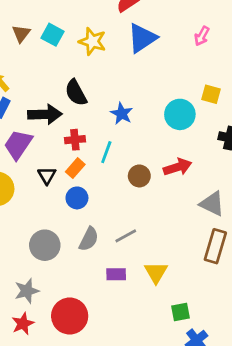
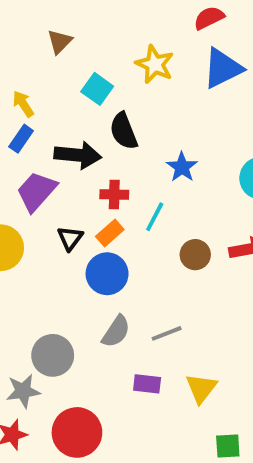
cyan square: (53, 35) -> (97, 89), moved
blue circle: (77, 198) -> (107, 274), size x1.4
gray circle: (45, 245) -> (53, 355), moved

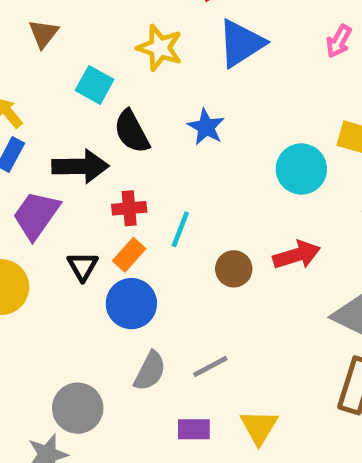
blue star: (182, 167) -> (206, 127), moved

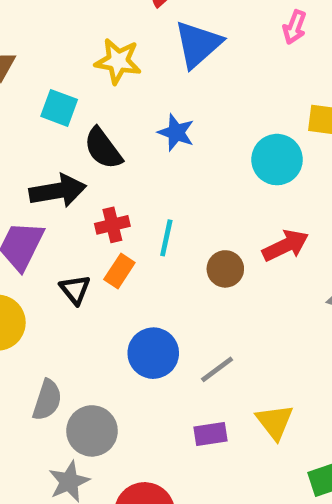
blue circle: (131, 304) -> (153, 353), moved
gray semicircle: (150, 371) -> (47, 400), moved

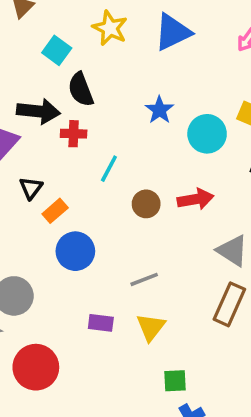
blue star: (176, 133) -> (159, 110), moved
red cross: (112, 225) -> (74, 134), moved
orange rectangle: (119, 271) -> (55, 211), moved
gray line: (217, 369) -> (144, 279), moved

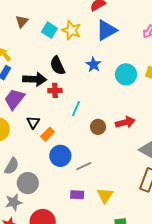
cyan square: (57, 50) -> (49, 30), moved
blue star: (159, 110) -> (93, 65), moved
cyan circle: (207, 134) -> (126, 74), moved
gray line: (144, 279) -> (84, 166), moved

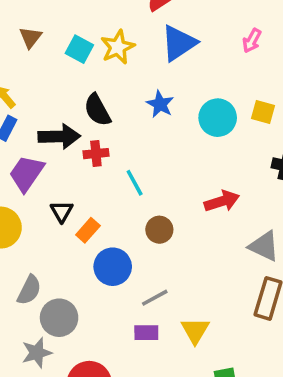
yellow star: (71, 30) -> (118, 47), turned 30
cyan line: (76, 109) -> (135, 183), turned -49
brown circle: (98, 127) -> (159, 230), moved
gray line: (84, 166) -> (155, 298), moved

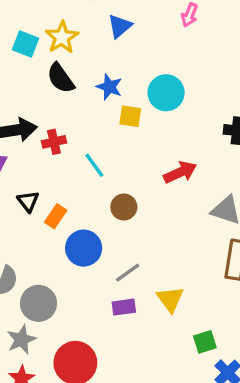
blue triangle: (179, 43) -> (120, 26), size x0.7
black semicircle: (97, 110) -> (61, 78), moved
yellow square: (263, 112) -> (130, 116), moved

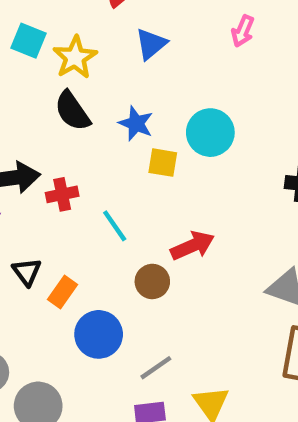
cyan square: (25, 44) -> (29, 41), moved
red arrow: (180, 172) -> (193, 246), moved

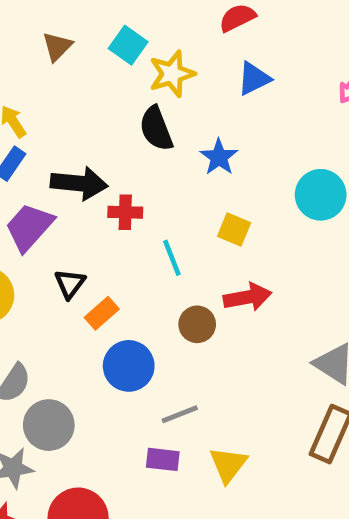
cyan circle: (210, 133) -> (321, 195), moved
yellow square: (163, 163) -> (234, 230), moved

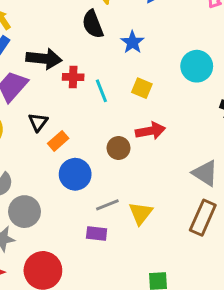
cyan line: (172, 258) -> (101, 91), moved
yellow triangle: (228, 465) -> (141, 213), moved

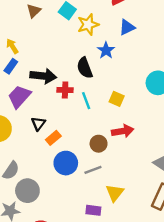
black semicircle: (93, 24) -> (85, 68), moved
blue star: (132, 42) -> (106, 50), moved
gray line: (107, 205) -> (93, 170), moved
purple rectangle: (97, 233) -> (93, 210), moved

